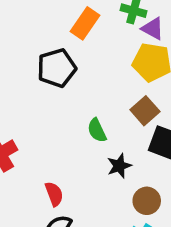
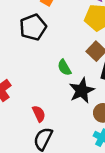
black star: (119, 166) -> (82, 91), size x1.5

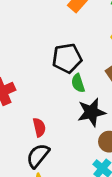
black pentagon: (33, 27) -> (67, 58), moved

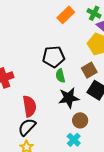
red semicircle: (39, 127) -> (29, 106), size x1.5

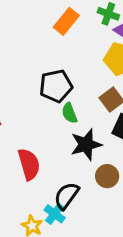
black semicircle: (27, 127) -> (67, 196), moved
cyan cross: (74, 140) -> (55, 214), moved

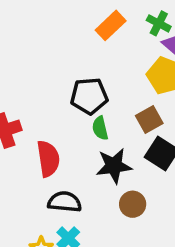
red semicircle: (29, 164) -> (48, 159), moved
black semicircle: (67, 196) -> (65, 202), moved, turned 52

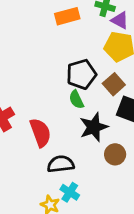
orange rectangle: (111, 25) -> (67, 16), turned 40
black pentagon: (89, 96) -> (81, 74), moved

